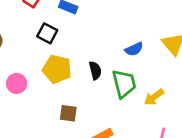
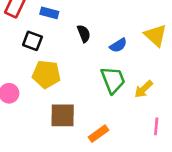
black semicircle: (95, 70) -> (84, 34), moved
brown square: (68, 113) -> (63, 115), size x1.5

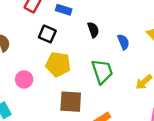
blue semicircle: (118, 45) -> (123, 42), turned -84
green trapezoid: (113, 80) -> (102, 71), moved

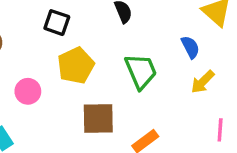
blue semicircle: (123, 42) -> (190, 47), moved
yellow pentagon: (58, 64) -> (76, 66), turned -30

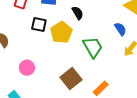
yellow pentagon: (76, 66) -> (61, 32), moved
brown square: (98, 119) -> (71, 79), turned -30

